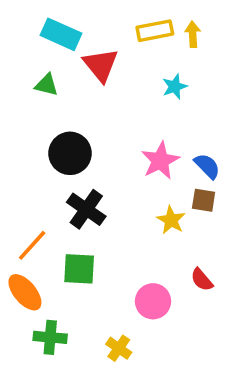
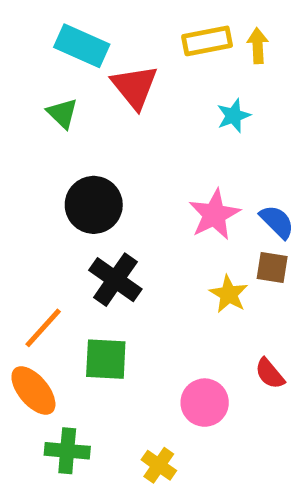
green triangle: (47, 85) -> (62, 113), turned 30

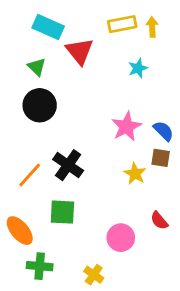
black circle: (94, 205) -> (40, 105), moved
orange line: (43, 328) -> (30, 175), moved

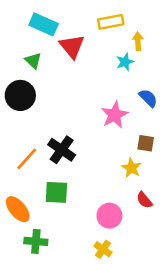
yellow arrow: (152, 27) -> (138, 41), moved
black circle: (40, 105) -> (20, 95), moved
blue semicircle: (163, 131) -> (148, 98), moved
yellow star: (135, 174) -> (131, 168), moved
yellow cross: (94, 275) -> (103, 249), moved

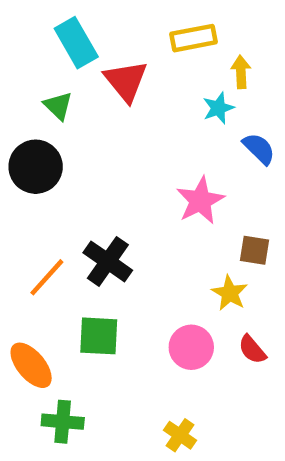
cyan rectangle: (44, 24) -> (76, 43), turned 36
blue semicircle: (148, 98) -> (259, 149), moved
pink circle: (109, 216) -> (191, 347), moved

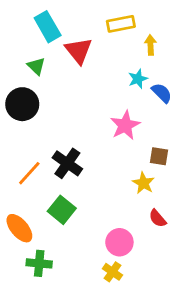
cyan star: (218, 108) -> (138, 79), moved
green square: (99, 336) -> (62, 210), turned 36
pink circle: (191, 347) -> (119, 242), moved

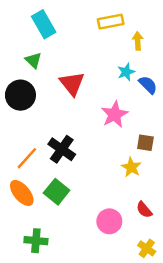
red triangle: (79, 51) -> (72, 83), moved
red semicircle: (158, 218) -> (144, 210), moved
orange ellipse: (19, 228) -> (22, 193), moved
yellow cross: (112, 272) -> (147, 248), moved

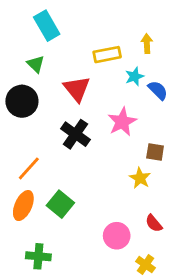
yellow rectangle: (111, 22) -> (107, 55), moved
black cross: (62, 149) -> (75, 134), moved
orange ellipse: (22, 193) -> (23, 206), turned 64
yellow cross: (147, 248) -> (146, 265), moved

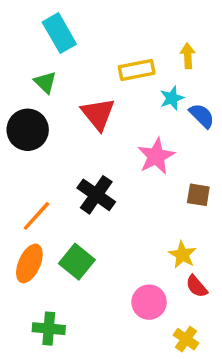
black cross: (75, 134) -> (96, 195), moved
yellow star: (140, 178) -> (182, 255), moved

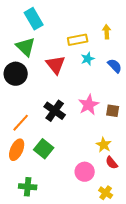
green triangle: (45, 82) -> (26, 47), size x1.5
cyan star: (172, 98) -> (88, 59), moved
pink star: (156, 156) -> (89, 105), moved

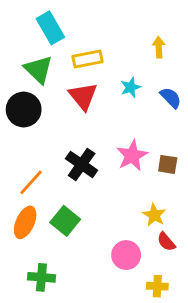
yellow rectangle: (78, 40) -> (87, 59), moved
yellow cross: (106, 193) -> (157, 286), turned -32

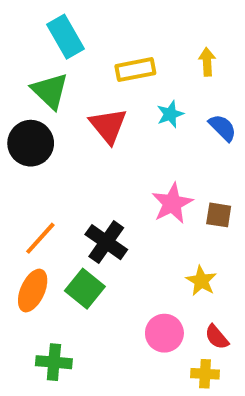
yellow rectangle: (87, 59) -> (135, 70), moved
black cross: (82, 164) -> (106, 242), moved
red semicircle: (166, 242) -> (217, 337), moved

